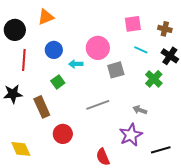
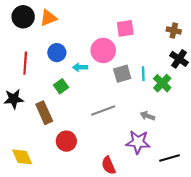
pink square: (133, 24) -> (125, 28), moved
black circle: (15, 30) -> (23, 17), moved
cyan line: (141, 50) -> (143, 74), moved, turned 64
purple star: (131, 135) -> (138, 142), turned 30

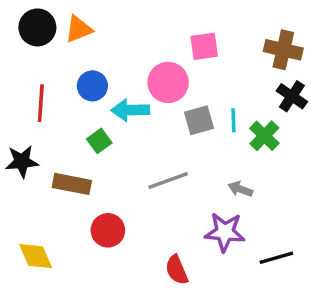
brown cross: (174, 30) -> (283, 50), size x1.5
cyan arrow: (80, 67) -> (130, 110), size x1.5
brown rectangle: (44, 113) -> (72, 184), turned -55

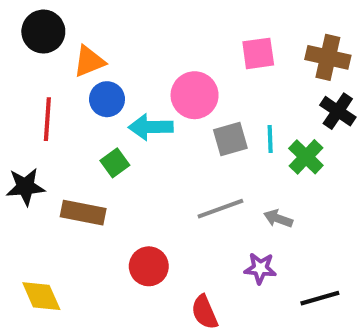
orange triangle: (79, 29) -> (89, 61), moved
pink square: (204, 46) -> (258, 53), moved
gray line: (168, 180) -> (220, 209), moved
red circle: (108, 230) -> (149, 266), moved
purple star: (225, 232) -> (260, 268), size x0.7

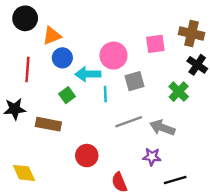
pink square: (258, 53) -> (155, 44), moved
cyan line: (270, 139) -> (105, 94), moved
gray arrow: (278, 219) -> (162, 128), size x1.5
black line: (320, 298) -> (175, 180), moved

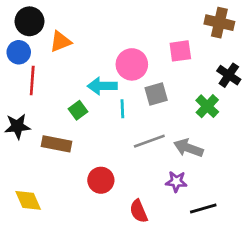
brown cross: (191, 33) -> (219, 23), moved
blue circle: (62, 58) -> (19, 52), moved

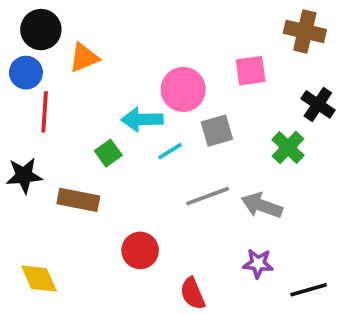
cyan line: (122, 109) -> (170, 151), turned 60
purple star: (176, 182) -> (258, 264), moved
black line: (203, 208) -> (309, 290), moved

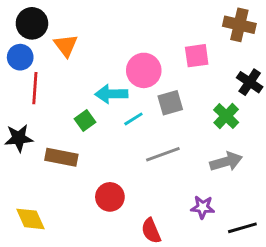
orange triangle: (84, 58) -> (66, 45), turned -45
gray arrow: (262, 206) -> (226, 162), moved, turned 144

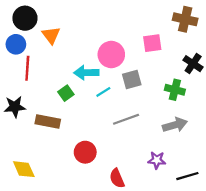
green cross: (226, 116) -> (175, 90), turned -30

